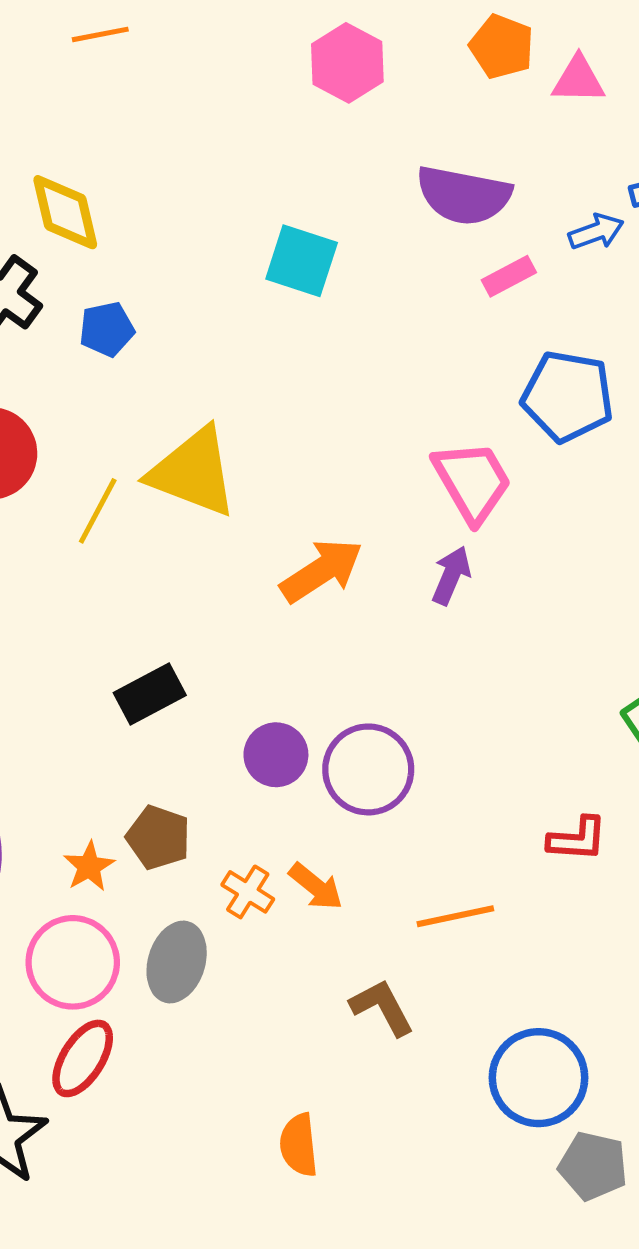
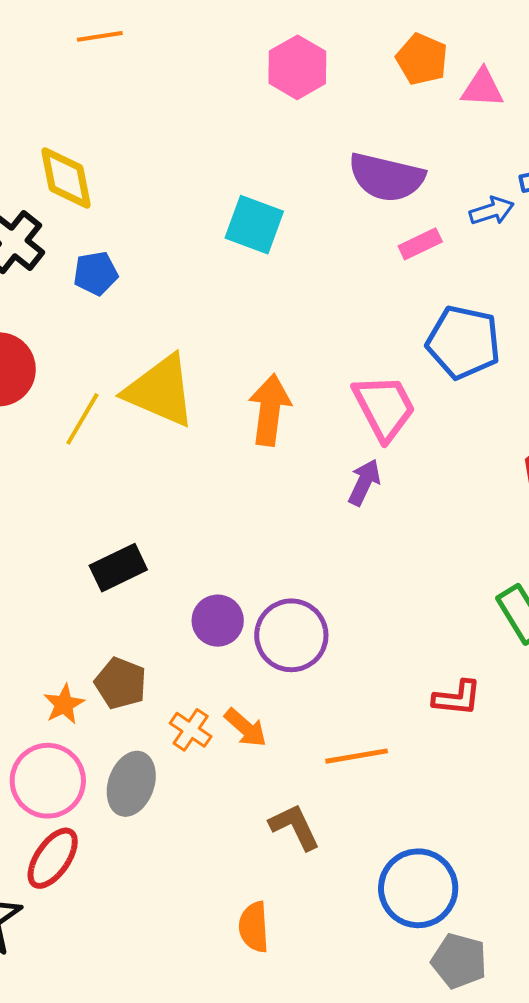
orange arrow: (322, 571) -> (270, 410), moved, turned -52
orange semicircle: (299, 1145) -> (254, 927), moved

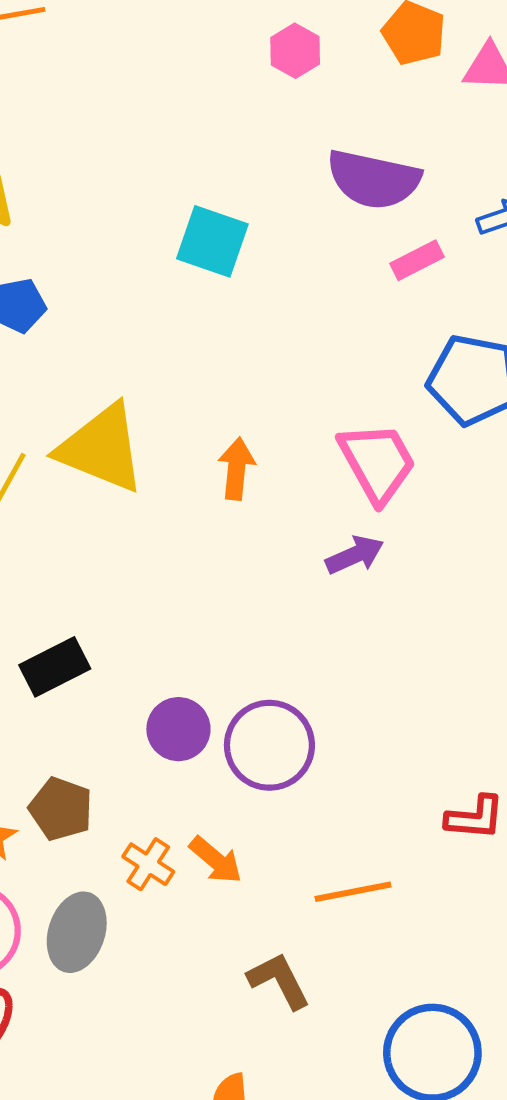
pink hexagon: (297, 67) -> (295, 51), moved, size x0.7
orange arrow: (270, 410) -> (236, 469), size x0.7
purple arrow: (364, 482) -> (355, 555), turned 42

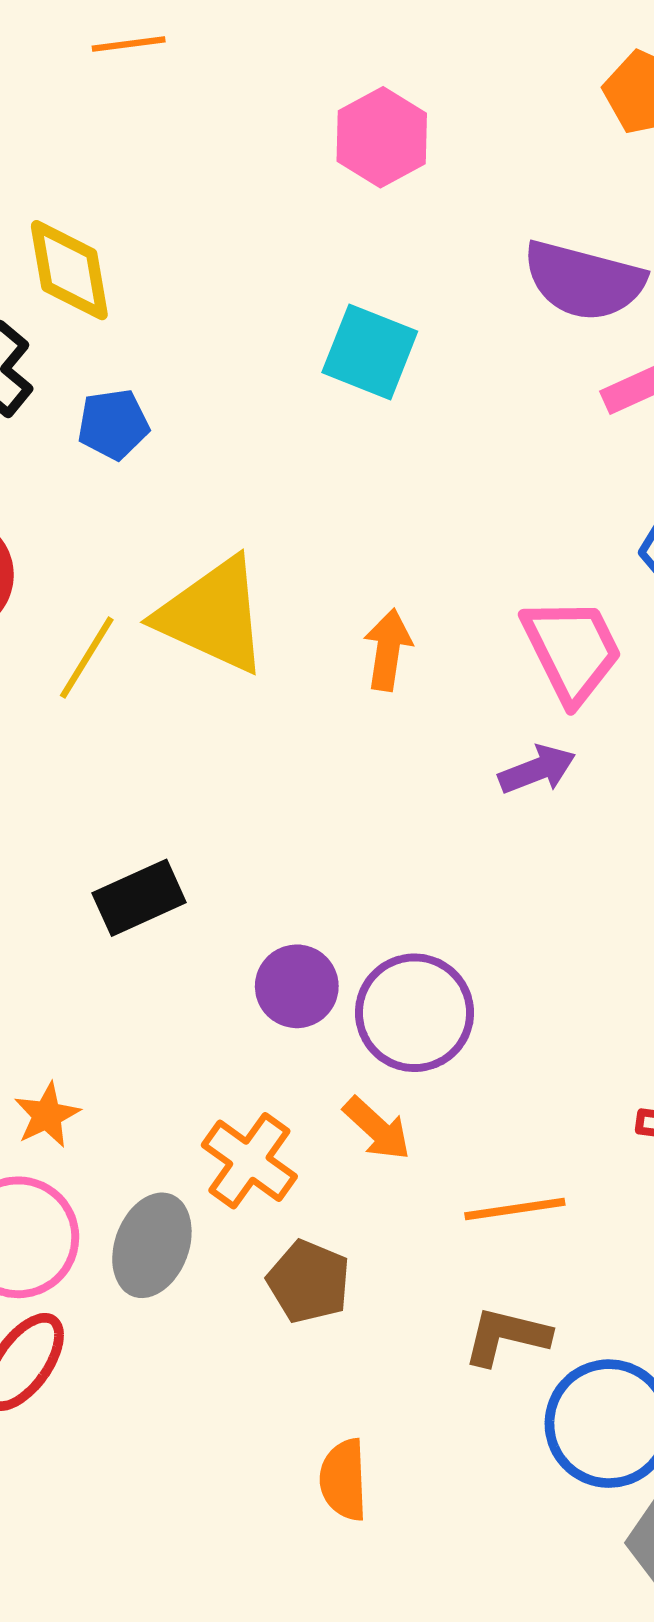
pink hexagon: (295, 51) -> (382, 137), moved, size x1.4
brown pentagon: (61, 809) -> (309, 1282), moved
orange arrow: (216, 860) -> (377, 1129), moved
orange cross: (148, 864) -> (249, 1161), size x1.4
brown L-shape: (279, 981) -> (506, 1336), moved, turned -52

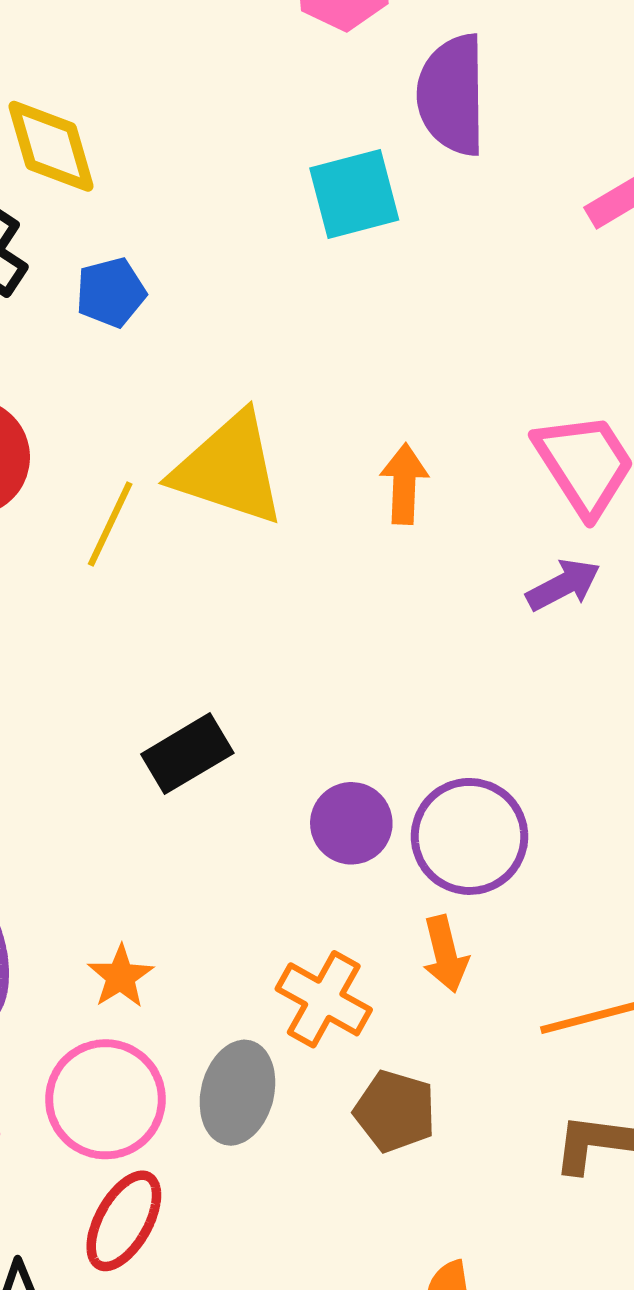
purple semicircle: (584, 281) -> (452, 95), moved, turned 81
cyan square: (370, 352) -> (354, 194), turned -30
orange arrow: (377, 1129) -> (445, 954), turned 40

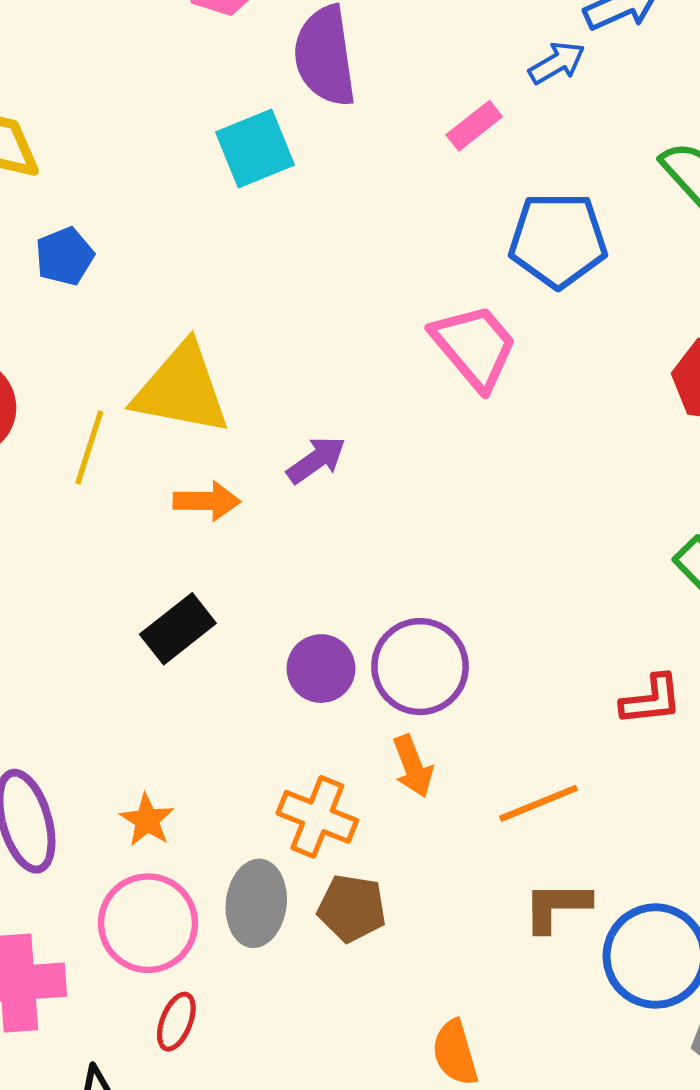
orange arrow: (404, 484) -> (207, 501), moved, turned 96
purple arrow: (563, 585) -> (316, 460), moved
brown pentagon: (395, 1111) -> (352, 908), moved
red ellipse: (124, 1221) -> (176, 1022), size x0.7

